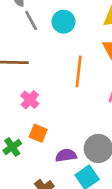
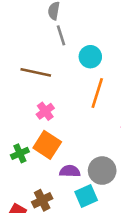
cyan circle: (63, 22) -> (90, 57), moved
orange square: (38, 133) -> (47, 145), size x1.5

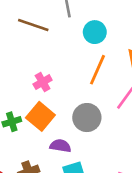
brown line: (36, 72) -> (33, 25), moved
gray circle: (102, 171) -> (87, 118), moved

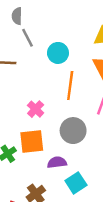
pink cross: (43, 82) -> (36, 109), moved
orange square: (40, 116) -> (32, 142), turned -30

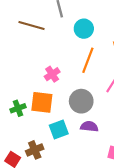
purple semicircle: (57, 162) -> (89, 126), moved
cyan square: (76, 183) -> (59, 130), moved

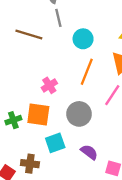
purple semicircle: (89, 126) -> (89, 152), moved, turned 30
brown cross: (35, 150) -> (30, 164), turned 30

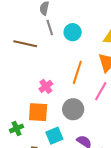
cyan circle: (83, 39) -> (73, 32), moved
green cross: (13, 120) -> (17, 128), moved

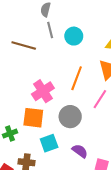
pink cross: (46, 86) -> (43, 91), size x1.5

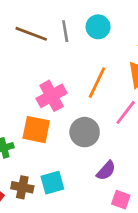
gray line: (50, 30) -> (65, 31), moved
cyan square: (49, 143) -> (52, 183), moved
purple semicircle: (80, 151) -> (106, 171), moved, turned 91

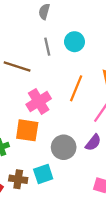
brown line: (31, 34) -> (17, 66), moved
gray circle: (85, 132) -> (64, 147), moved
purple semicircle: (106, 171) -> (93, 143), moved

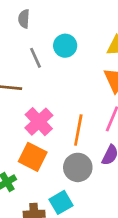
orange line: (76, 88) -> (78, 130), moved
orange square: (27, 130) -> (33, 157), turned 30

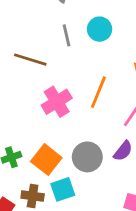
orange line: (78, 130) -> (98, 92), moved
orange square: (33, 157) -> (46, 160), moved

